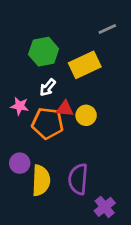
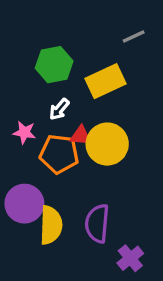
yellow circle: (86, 115) -> (107, 144), size x1.6
purple circle: (20, 163) -> (24, 204), size x1.5

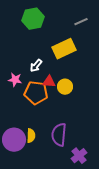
green hexagon: (54, 65) -> (33, 19), moved
yellow circle: (107, 144) -> (65, 87), size x0.6
purple circle: (24, 204) -> (14, 140), moved
yellow semicircle: (51, 225) -> (31, 136), size x0.6

